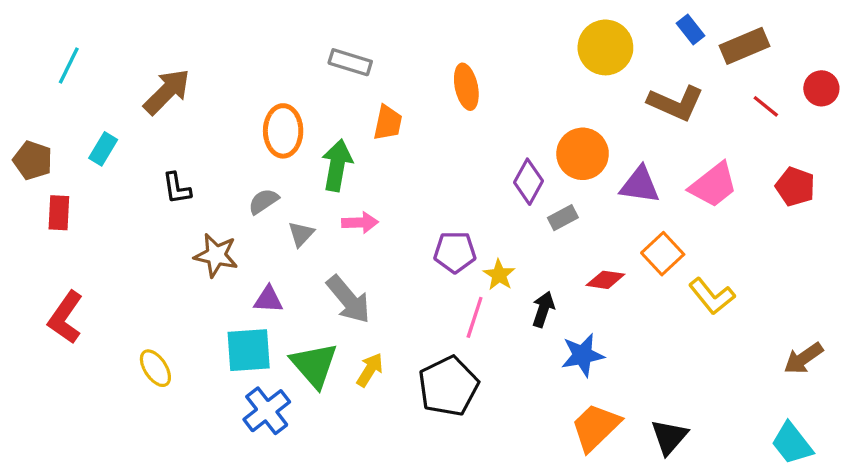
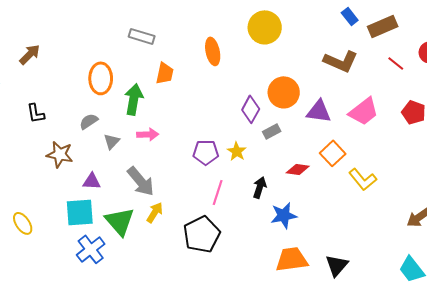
yellow circle: (605, 47) -> (265, 27), moved
brown arrow: (167, 92) -> (30, 54), size x0.7
yellow star: (499, 275) -> (237, 151), moved
yellow arrow: (370, 370) -> (155, 212), moved
orange trapezoid: (596, 427) -> (292, 259), turned 36

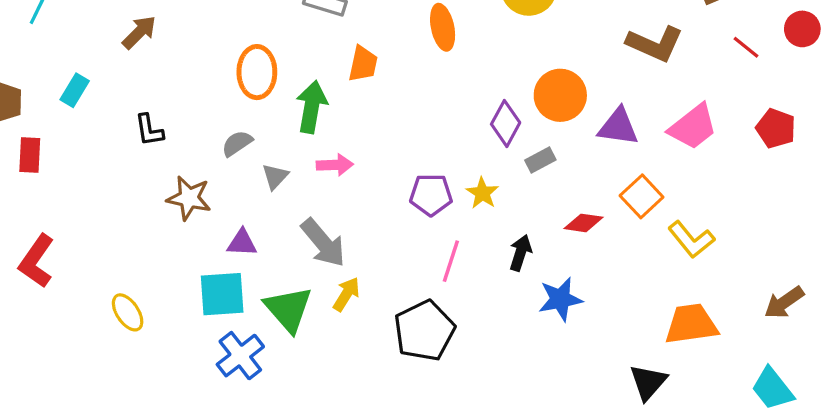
orange trapezoid: (292, 259) -> (691, 324), moved

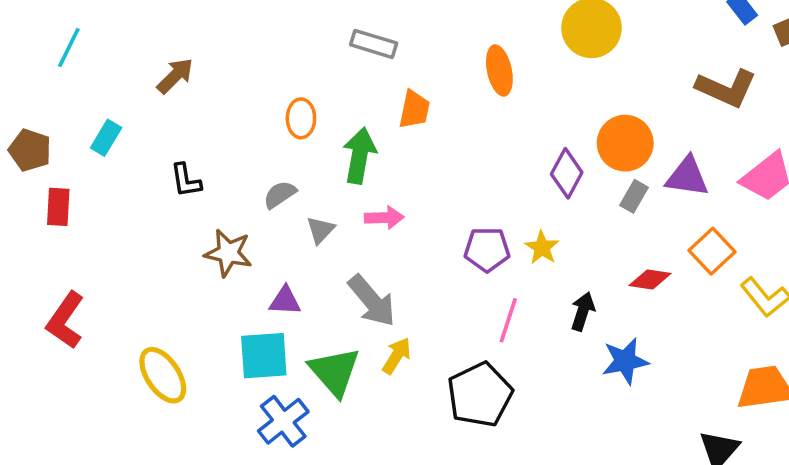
orange ellipse: (257, 72) -> (301, 118), size x0.7
gray rectangle: (540, 160) -> (634, 196), moved, turned -32
yellow ellipse: (128, 312) -> (163, 375), size x1.4

